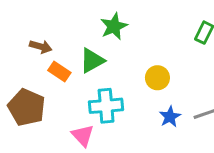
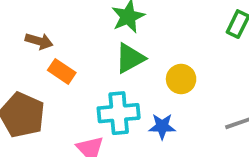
green triangle: (92, 61) -> (130, 58), moved
blue star: (170, 117) -> (162, 126), moved, turned 30

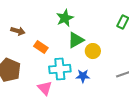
green triangle: (130, 58) -> (76, 40), moved
orange rectangle: (62, 71) -> (41, 47), moved

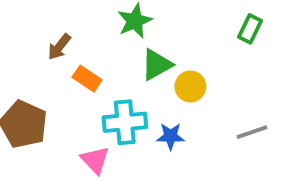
brown arrow: (18, 31) -> (59, 47), moved, turned 112

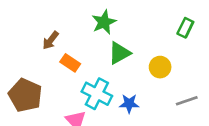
yellow circle: (190, 86) -> (160, 67), moved
cyan cross: (125, 122) -> (97, 94), turned 32

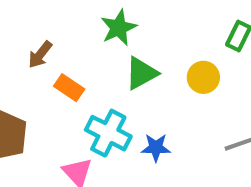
yellow circle: (160, 67) -> (203, 77), moved

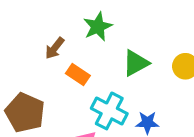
green star: (119, 28) -> (98, 27), moved

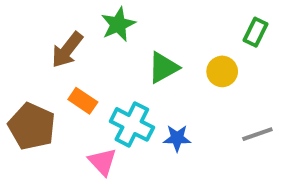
brown arrow: (55, 48) -> (67, 50), size x1.4
orange rectangle: (78, 75) -> (83, 101), moved

